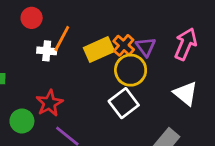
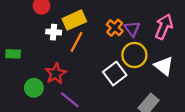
orange line: (62, 39) -> (76, 42), moved
yellow rectangle: (99, 50) -> (74, 20), moved
yellow circle: (131, 70) -> (134, 55), moved

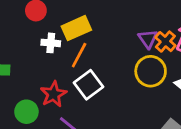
orange cross: (115, 28) -> (165, 42), moved
white square: (115, 74) -> (89, 85), moved

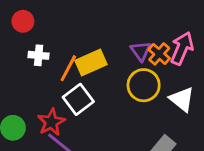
yellow rectangle: (76, 28) -> (91, 62), moved
red star: (53, 94) -> (51, 122), moved

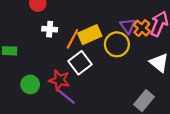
yellow circle: (144, 85) -> (117, 44), moved
red star: (51, 122) -> (59, 80), turned -30

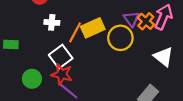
white square: (80, 63) -> (61, 57), moved

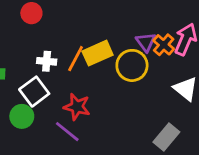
white cross: (52, 22) -> (47, 61), moved
white square: (61, 57) -> (34, 92), moved
red star: (62, 74) -> (77, 107), moved

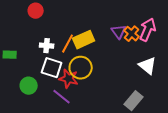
yellow circle: (132, 65) -> (81, 68), moved
white square: (34, 92) -> (52, 68), moved, turned -35

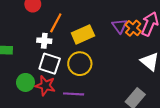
orange line: (68, 44) -> (56, 23), moved
red star: (69, 79) -> (45, 86), moved
purple line: (62, 97) -> (74, 94), moved, turned -36

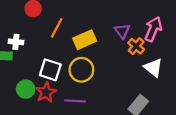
orange cross: (133, 28) -> (136, 46), moved
white cross: (44, 41) -> (16, 42), moved
red star: (45, 86) -> (46, 92), turned 30

